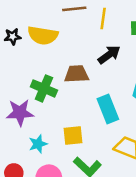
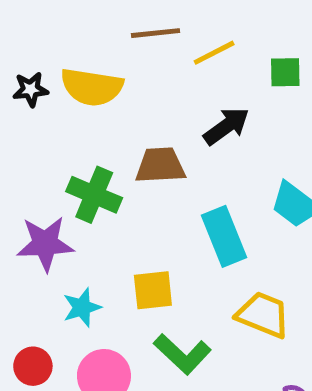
yellow line: (103, 18) -> (214, 53), turned 55

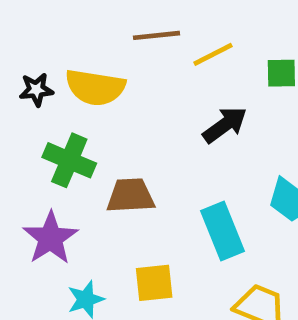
brown trapezoid: (160, 165) -> (131, 196), moved
green cross: (94, 195) -> (69, 160), moved
purple star: (45, 244) -> (50, 238), turned -30

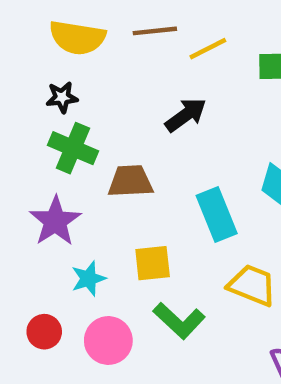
yellow semicircle: (95, 87) -> (77, 38), moved
black star: (36, 90) -> (62, 97), moved
black arrow: (225, 125) -> (186, 115), moved

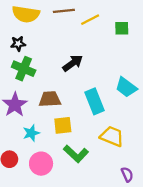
black arrow: (186, 115) -> (73, 63), moved
brown trapezoid: (130, 181) -> (50, 99), moved

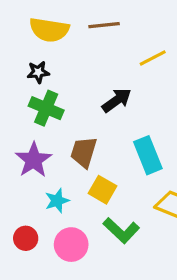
yellow line: (90, 20) -> (153, 58), moved
brown trapezoid: (50, 99) -> (84, 152), turned -70
yellow square: (63, 125) -> (102, 190), turned 36

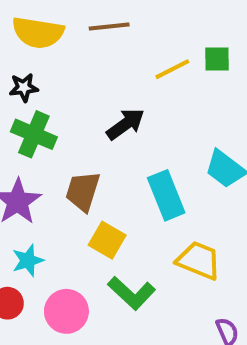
cyan star: (57, 201) -> (28, 260), moved

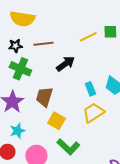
brown line: (109, 26) -> (43, 44), moved
cyan rectangle: (166, 195) -> (90, 89), moved, size x0.6
yellow trapezoid: (199, 260) -> (93, 113), moved, turned -55

